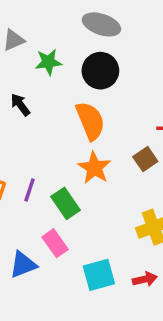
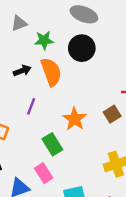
black arrow: (20, 105) -> (22, 71), turned 105
orange semicircle: (90, 121) -> (51, 72), moved
purple line: (30, 190) -> (31, 106), moved

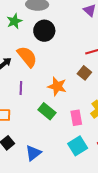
green star: (44, 40) -> (14, 21), moved
pink rectangle: (44, 173) -> (76, 118), moved, turned 42

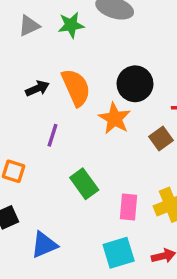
black circle: (44, 31) -> (135, 84), moved
orange star: (57, 86) -> (115, 118), moved

